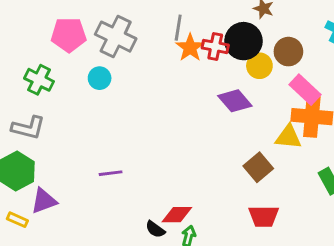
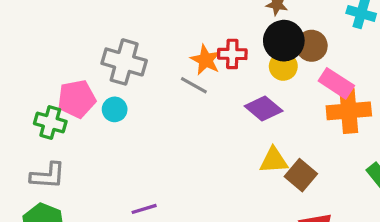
gray line: (178, 28) -> (194, 85), moved, turned -60
pink pentagon: (69, 35) -> (77, 99), moved
black circle: (244, 41) -> (284, 41), moved
yellow triangle: (288, 137) -> (274, 160), moved

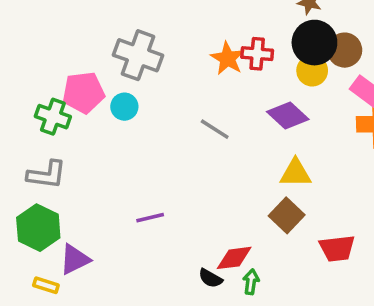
gray line: (194, 85) -> (215, 129), moved
brown square: (301, 175) -> (287, 215), moved

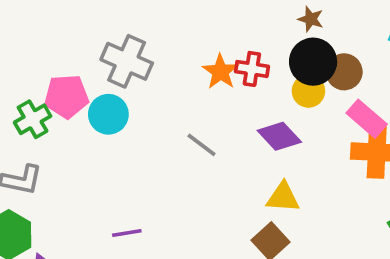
cyan circle: (124, 107) -> (108, 114), size x1.4
green cross: (53, 117) -> (33, 119), turned 36

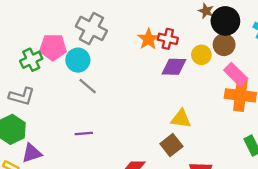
black circle: (313, 62) -> (225, 21), moved
purple diamond: (279, 136) -> (174, 67), moved, turned -50
gray line: (202, 145) -> (88, 86), moved

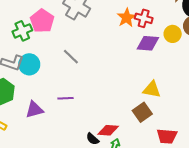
pink pentagon: (53, 47) -> (42, 21), turned 30
cyan circle: (78, 60) -> (29, 64), moved
purple triangle: (32, 153) -> (34, 110), moved

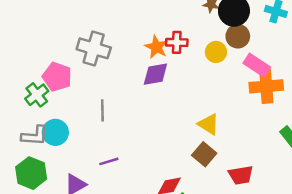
purple diamond: (148, 43) -> (155, 74), moved
gray line: (71, 57) -> (102, 110), turned 60
yellow triangle: (152, 89) -> (209, 124), turned 36

